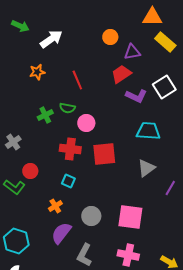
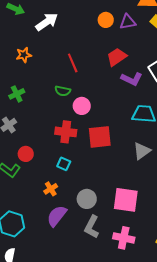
purple triangle: (132, 52) -> (128, 22), moved
orange star: (37, 72) -> (24, 55), moved
green cross: (45, 115) -> (17, 94), moved
gray L-shape: (84, 255) -> (92, 227), moved

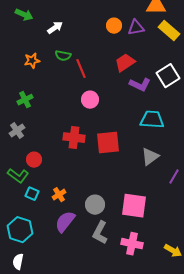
white arrow: (47, 22) -> (55, 28), size x0.7
green semicircle: (63, 91) -> (63, 56), moved
pink circle: (82, 106) -> (90, 100), moved
cyan square: (64, 164) -> (32, 194), moved

